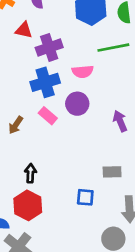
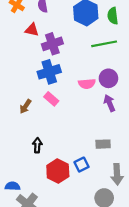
pink semicircle: (83, 72) -> (87, 84), moved
purple circle: (77, 104) -> (108, 78), moved
blue square: (85, 197) -> (81, 165), turned -32
red hexagon: (28, 205) -> (58, 171), moved

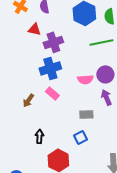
gray rectangle: (103, 144) -> (86, 114), moved
blue square: (81, 165) -> (80, 137), moved

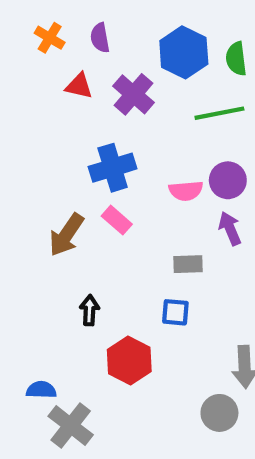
purple cross: (53, 42) -> (133, 94), moved, turned -30
brown arrow: (28, 100) -> (66, 235), size x1.5
blue square: (80, 137) -> (175, 312), turned 32

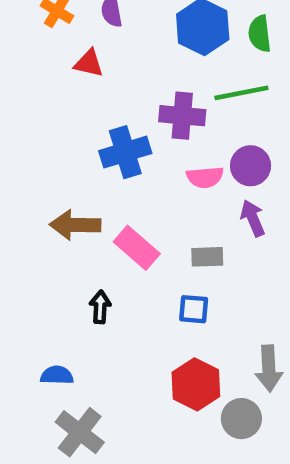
purple cross: (133, 94) -> (182, 116), moved, turned -36
pink rectangle: (117, 220) -> (137, 248), moved, size x1.4
brown arrow: (66, 235) -> (75, 225), turned 57
red hexagon: (129, 361) -> (196, 384), moved
blue semicircle: (41, 390) -> (57, 375), moved

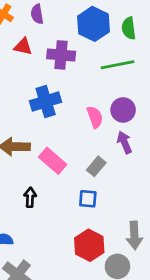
purple cross: (182, 116) -> (61, 55), moved
pink semicircle: (205, 177) -> (95, 117), turned -105
gray rectangle: (207, 257) -> (96, 166), turned -48

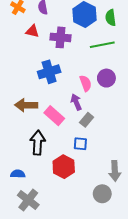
purple arrow: (124, 142) -> (76, 102), moved
black arrow: (30, 197) -> (38, 143), size x1.6
red hexagon: (89, 245) -> (64, 167), moved

